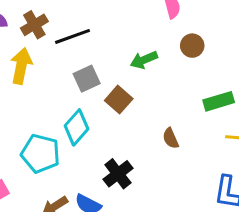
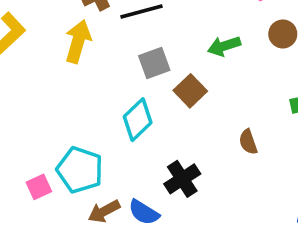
cyan pentagon: (41, 154) -> (80, 170), moved

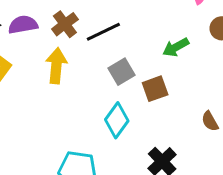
brown square: (190, 91) -> (155, 89), turned 35

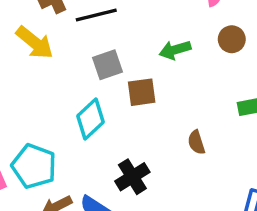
yellow arrow: (56, 66) -> (35, 43), turned 112

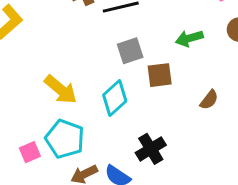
yellow arrow: (35, 43) -> (61, 90), moved
brown semicircle: (196, 142) -> (209, 100), moved, turned -125

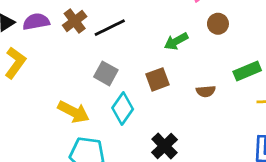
gray square: (130, 51) -> (106, 73), moved, turned -30
brown semicircle: (209, 100) -> (206, 91), turned 60

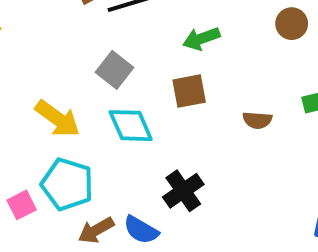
green arrow: (176, 41) -> (201, 39), moved
cyan diamond: (123, 109) -> (131, 126), turned -68

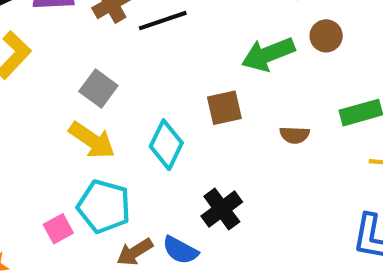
green arrow: (201, 39) -> (268, 54), moved, size x1.4
gray square: (114, 70) -> (98, 88), moved
cyan diamond: (131, 126) -> (166, 145), turned 51

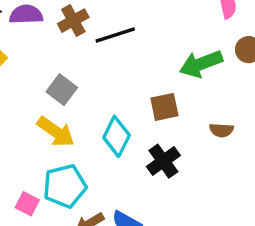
cyan pentagon: (104, 206) -> (65, 186), turned -30
black cross: (222, 209) -> (163, 161), moved
pink square: (58, 229) -> (27, 204), turned -35

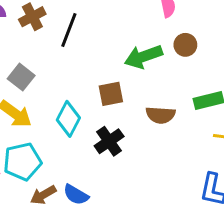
black line: (115, 35) -> (69, 30), turned -52
brown semicircle: (221, 130) -> (160, 115), size x1.4

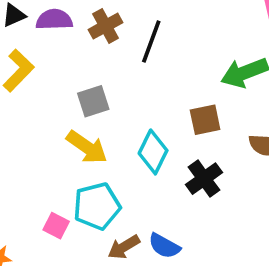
gray square: (21, 77) -> (93, 101), turned 35

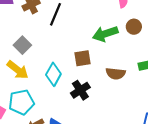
gray square: (93, 101) -> (22, 45), turned -30

